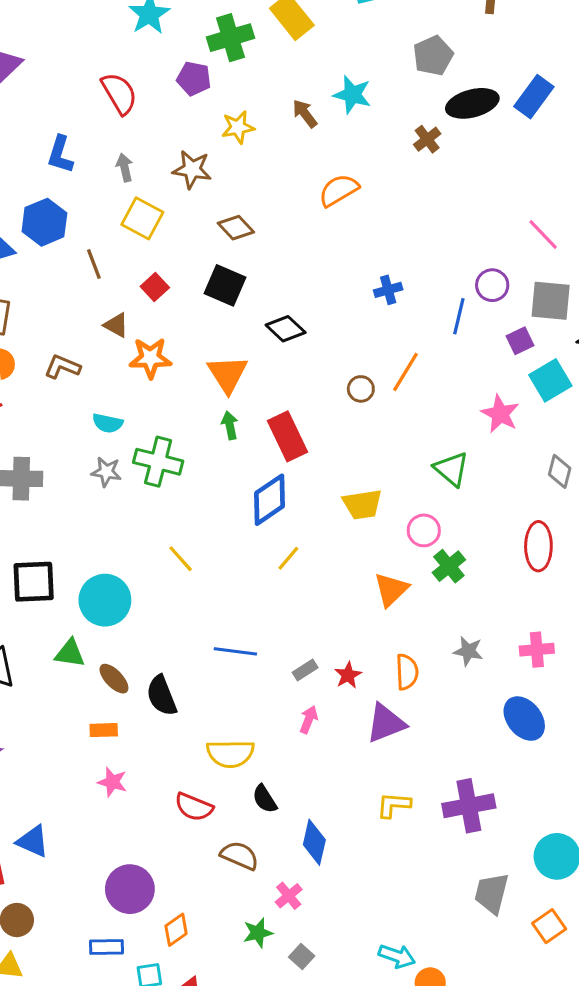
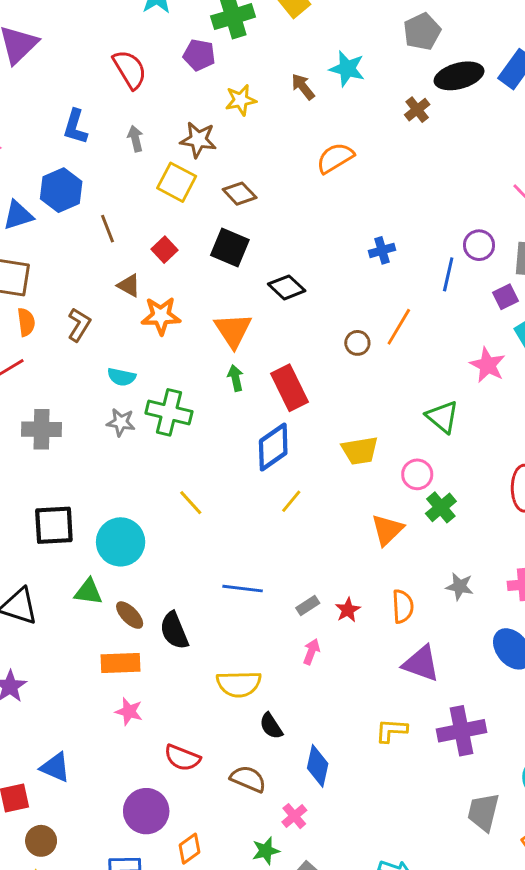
yellow square: (142, 218) -> (177, 182), moved
brown L-shape: (62, 367) -> (79, 325), turned 100
purple triangle: (386, 723) -> (421, 664), moved, turned 42
orange rectangle: (104, 730) -> (120, 663), size x1.5
red semicircle: (194, 807) -> (182, 758), moved

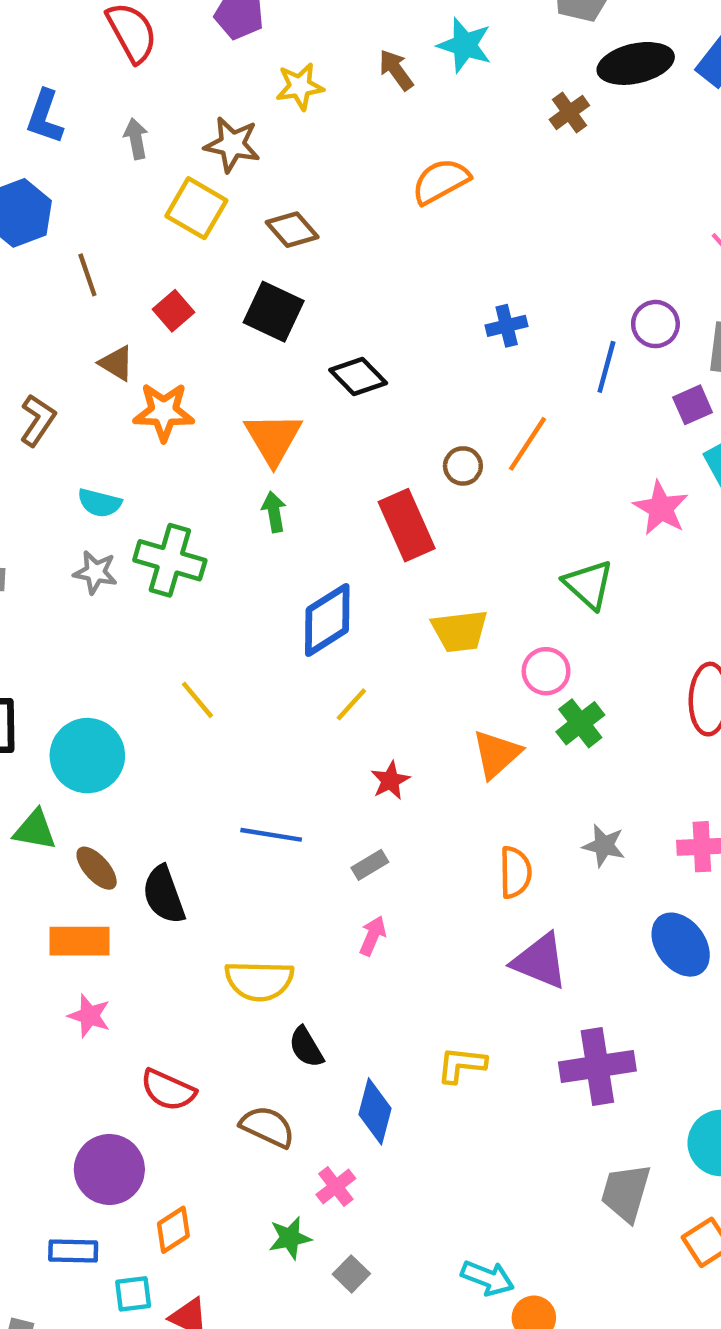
red rectangle: (289, 388) -> (407, 525), moved
red star: (348, 610) -> (390, 780), moved
yellow L-shape: (391, 731) -> (461, 1065), moved

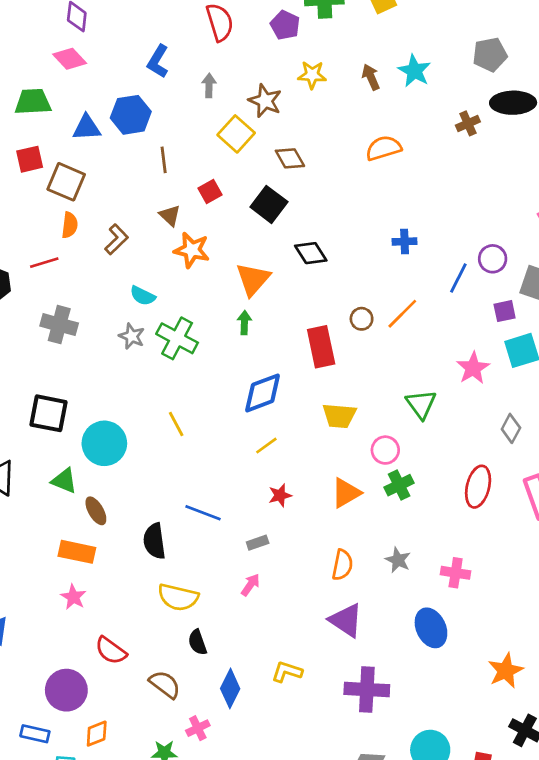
black semicircle: (164, 895) -> (154, 541), moved

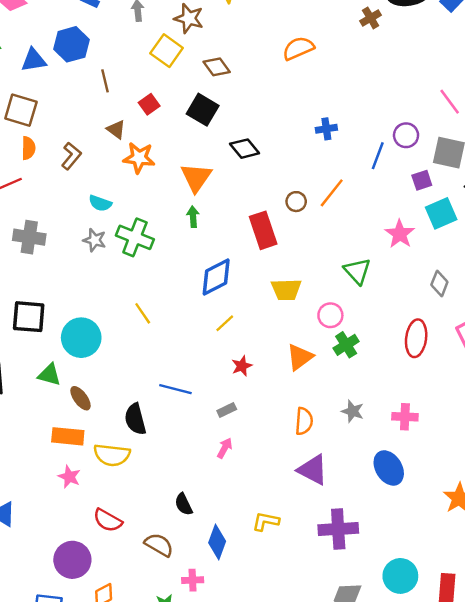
yellow semicircle: (178, 597) -> (112, 455), moved
pink cross: (198, 728) -> (193, 580), turned 30

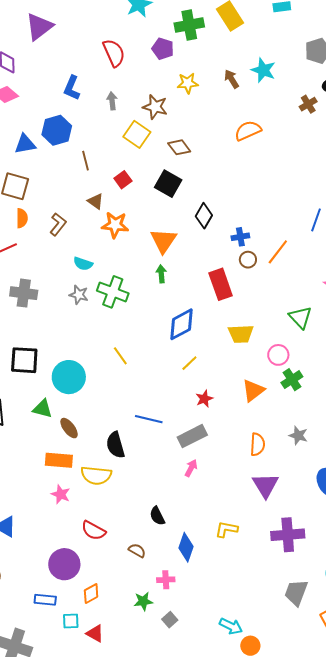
blue cross: (326, 129) -> (240, 237), moved
black diamond: (245, 149) -> (204, 216), turned 70
gray rectangle: (227, 410) -> (192, 436), size x1.8
purple triangle: (313, 470) -> (265, 485), turned 32
brown semicircle: (159, 545) -> (137, 550), size x0.7

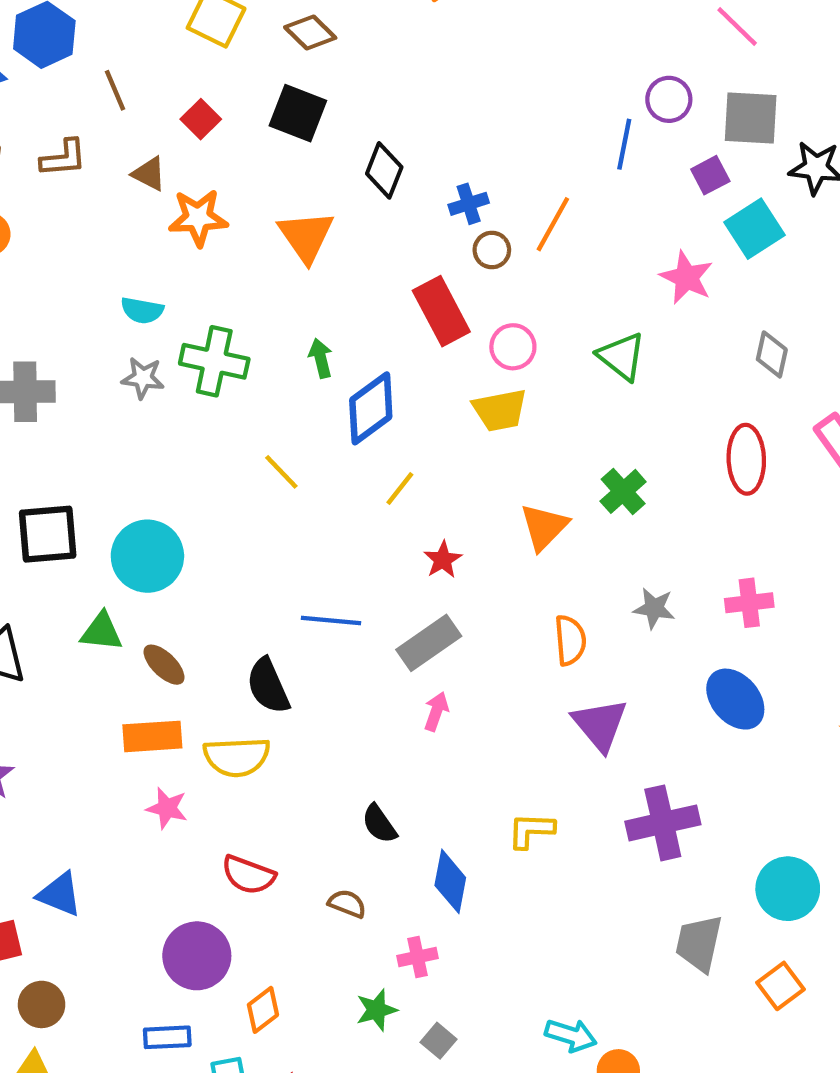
brown L-shape: (58, 224) -> (63, 158), moved, turned 55
green arrow: (161, 274) -> (321, 358), moved
pink circle: (278, 355) -> (513, 347), moved
yellow line: (120, 356) -> (281, 472), moved

